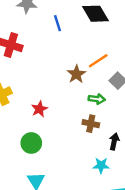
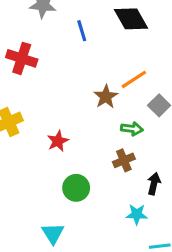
brown cross: (91, 124) -> (124, 160), turned -35
green circle: (31, 143) -> (76, 188), moved

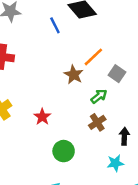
blue line: (82, 31) -> (55, 25), moved
green arrow: (132, 129) -> (99, 96), turned -35

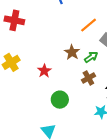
brown star: (74, 75) -> (72, 52), moved

